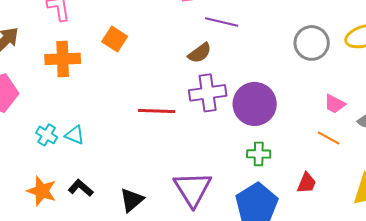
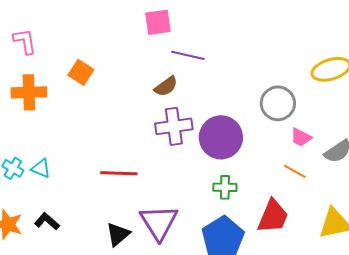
gray circle: (312, 43) -> (278, 103), moved
red line: (157, 111) -> (119, 173), moved
red trapezoid: (307, 183) -> (273, 216), size x1.6
black triangle: (132, 200) -> (118, 234), moved

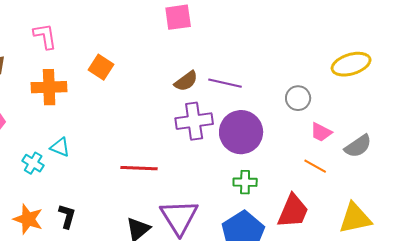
purple line: (188, 55) -> (225, 83), moved
gray circle: (278, 103) -> (298, 98), size x0.7
cyan triangle: (41, 168) -> (60, 147), moved
black L-shape: (47, 221) -> (67, 216), turned 65

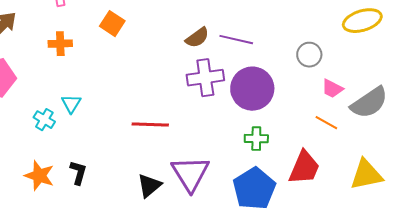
orange cross: (49, 87) -> (60, 44), size x0.7
gray semicircle: (358, 146) -> (369, 103), size x1.4
cyan triangle: (60, 147) -> (71, 104), turned 40

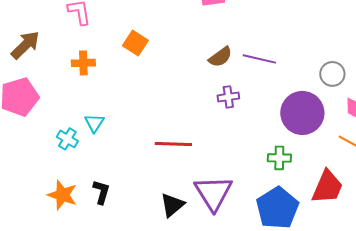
purple cross: (205, 78) -> (228, 97), size x0.6
purple circle: (252, 89) -> (302, 113), moved

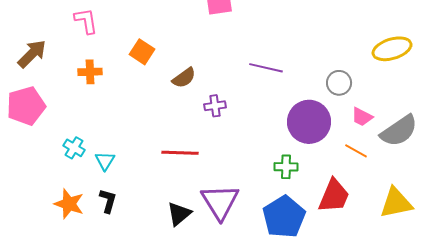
brown semicircle: (220, 57) -> (184, 78), moved
purple cross: (228, 97) -> (215, 106), moved
cyan triangle: (94, 123) -> (105, 161), moved

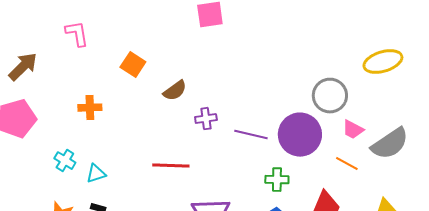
purple line: (266, 68) -> (251, 135), moved
orange cross: (90, 72) -> (90, 108), moved
gray circle: (339, 83) -> (330, 96), size x1.4
cyan triangle: (105, 161) -> (96, 174), turned 40

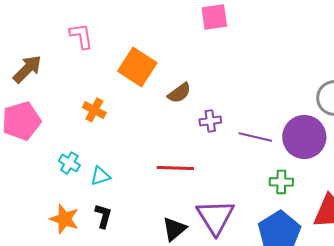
orange square: (133, 65) -> (137, 67), size x1.5
orange cross: (90, 108) -> (94, 110), turned 30

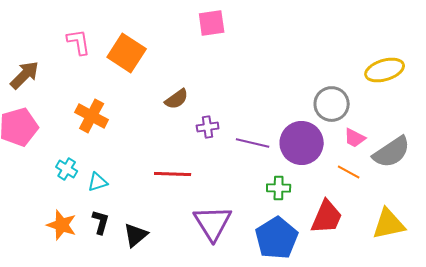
orange square: (137, 67) -> (127, 53), moved
orange cross: (94, 110) -> (92, 116), size x1.4
black triangle: (174, 229) -> (136, 235), moved

